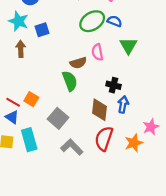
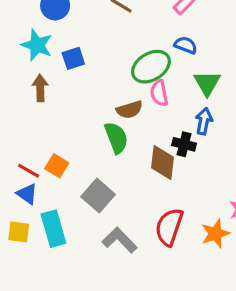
green ellipse: (92, 21) -> (151, 67), moved
blue arrow: (123, 104) -> (204, 121), moved
brown diamond: (100, 110) -> (163, 162), moved

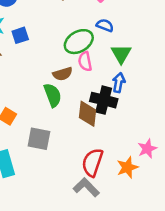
black cross: (184, 144) -> (104, 100), size x1.5
gray square: (98, 196) -> (39, 139), turned -30
gray L-shape: (120, 240) -> (86, 187), moved

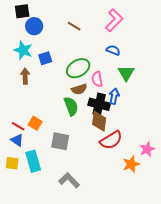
green ellipse: (79, 42) -> (78, 68), moved
blue arrow: (119, 83) -> (114, 96), moved
black cross: (104, 100) -> (99, 104), moved
red semicircle: (92, 162) -> (111, 140), moved, turned -140
gray L-shape: (86, 187) -> (69, 180), moved

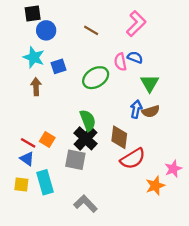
pink semicircle: (97, 79) -> (120, 62), moved
brown semicircle: (79, 89) -> (151, 111), moved
black cross: (99, 104) -> (86, 138), moved, turned 30

